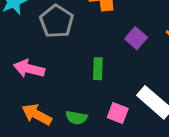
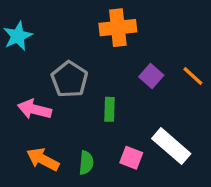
gray pentagon: (57, 21) -> (69, 79), moved
green semicircle: (76, 118) -> (86, 163), turned -95

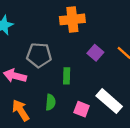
gray pentagon: (69, 79) -> (39, 55), turned -30
orange arrow: (43, 159) -> (21, 110), turned 30
green semicircle: (86, 163) -> (51, 102), moved

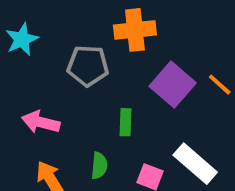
purple square: (95, 53) -> (173, 85), size x1.6
gray pentagon: (39, 55) -> (88, 66), moved

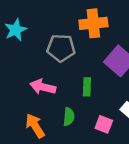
pink arrow: (41, 122) -> (43, 87), moved

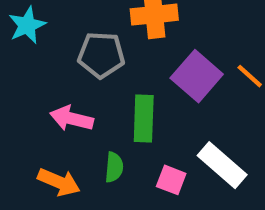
green rectangle: (87, 87) -> (144, 118), size x1.5
orange arrow: (35, 126) -> (59, 182), turned 145

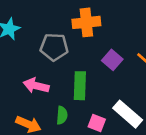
purple square: (197, 76) -> (112, 60), size x0.7

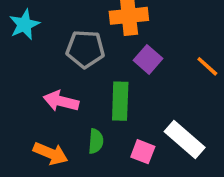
purple square: (112, 60) -> (148, 59), moved

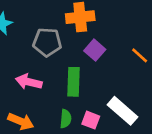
green semicircle: (96, 141) -> (66, 119), moved

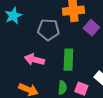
purple square: (95, 50) -> (91, 28), moved

